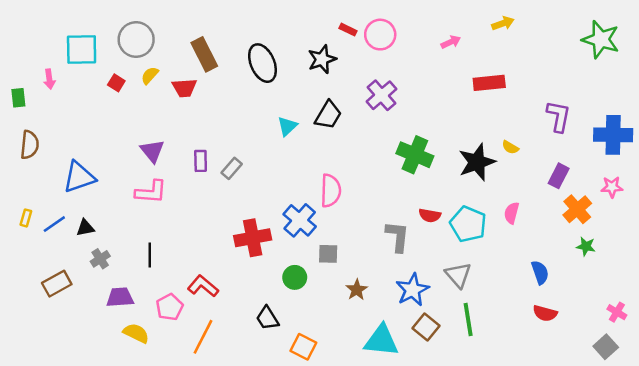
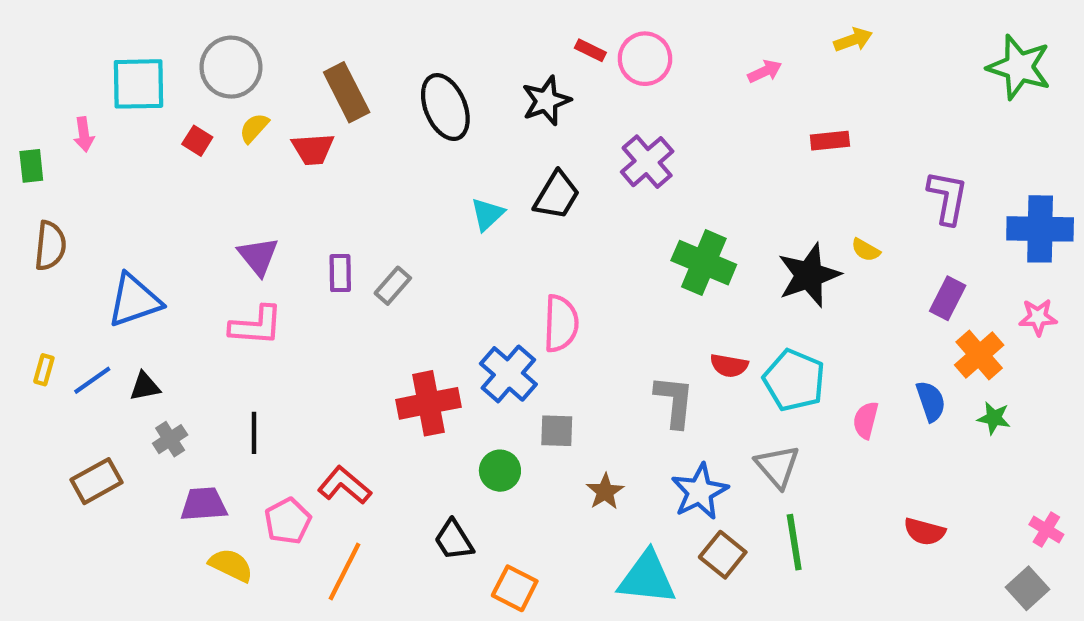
red rectangle: (489, 83) -> (830, 141), size x0.7
pink semicircle: (512, 213) -> (866, 420), moved
blue semicircle: (540, 272) -> (931, 401), moved

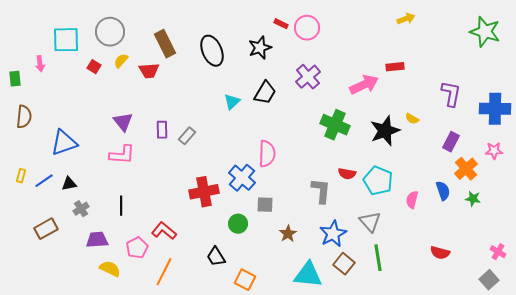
pink arrow: (765, 71) -> (364, 85), moved, size x1.8

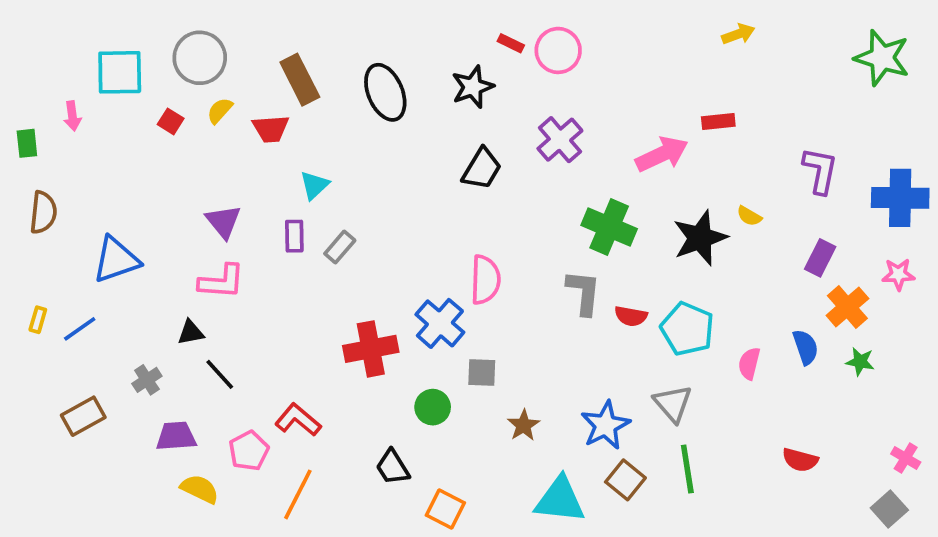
cyan triangle: (232, 102) -> (314, 185), moved
black triangle: (69, 184) -> (191, 333), moved
gray L-shape: (321, 191) -> (584, 292), moved
black line: (121, 206) -> (220, 374), turned -42

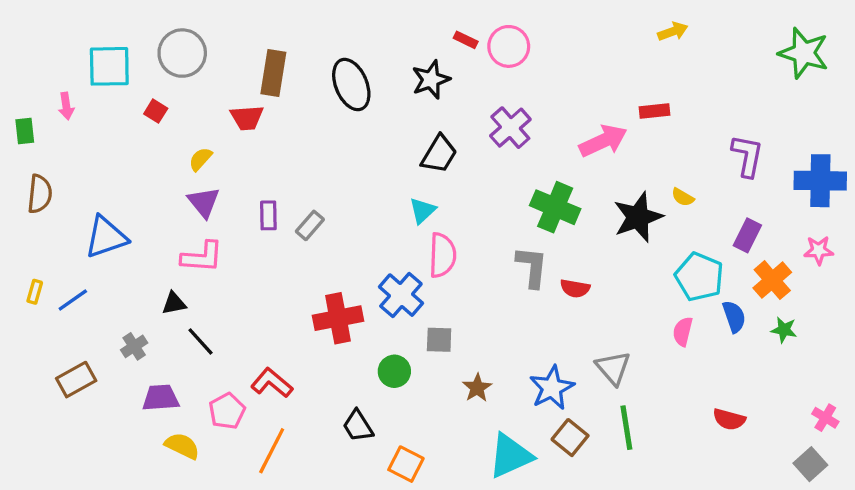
brown rectangle: (300, 80) -> (273, 73), turned 36
yellow semicircle: (220, 111) -> (200, 159), moved
cyan triangle: (314, 185) -> (423, 210), moved
cyan pentagon: (687, 329) -> (699, 277), moved
cyan triangle: (560, 500) -> (510, 456), turned -30

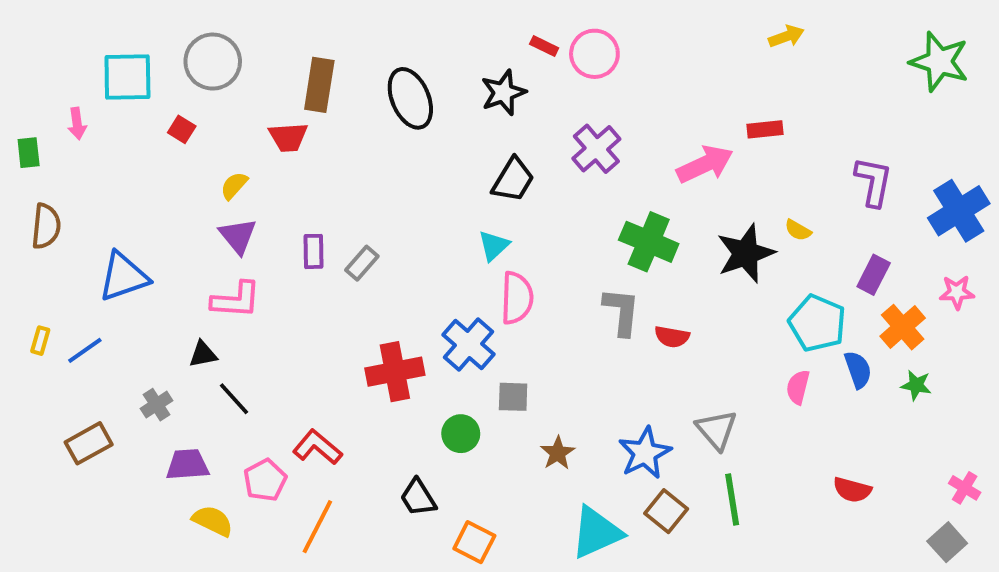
blue cross: (820, 181) -> (959, 211), turned -33

